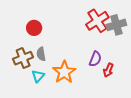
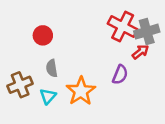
red cross: (97, 21) -> (123, 27), turned -30
brown cross: (23, 58) -> (20, 85), moved
red arrow: (108, 70) -> (140, 52), moved, turned -152

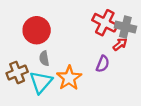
gray cross: (147, 32) -> (125, 27), turned 30
red circle: (43, 35) -> (37, 30), size x1.6
cyan triangle: (48, 96) -> (41, 82), size x1.6

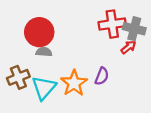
red cross: (105, 23) -> (112, 24), turned -35
gray semicircle: (44, 58) -> (44, 52), moved, turned 104
purple semicircle: (103, 64) -> (102, 76), moved

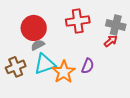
red cross: (112, 24) -> (78, 21), moved
gray semicircle: (44, 52) -> (38, 45), turned -32
cyan triangle: (44, 88) -> (45, 64), moved, turned 30

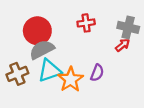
red cross: (78, 21) -> (86, 23), size x0.7
gray semicircle: (38, 45) -> (42, 50), size x1.6

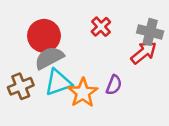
red cross: (86, 23) -> (101, 27), turned -35
red arrow: (123, 45) -> (144, 53), size x1.5

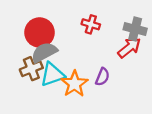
red cross: (101, 27) -> (91, 24), turned -30
brown cross: (21, 86) -> (31, 69), moved

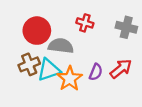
red arrow: (129, 48) -> (121, 69), moved
gray semicircle: (44, 52) -> (61, 46), moved, turned 35

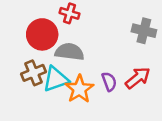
red cross: (85, 23) -> (69, 13), moved
purple semicircle: (96, 72) -> (109, 82), turned -42

